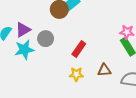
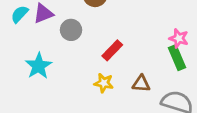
cyan star: (24, 50) -> (39, 66), moved, turned -30

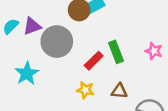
gray circle: (71, 30) -> (57, 42), size x1.6
green rectangle: (177, 58) -> (116, 52), moved

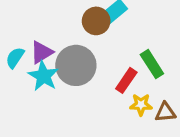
cyan star: (27, 73) -> (43, 76), moved
yellow star: (85, 90) -> (141, 105), moved

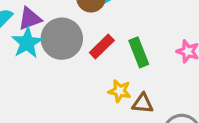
red rectangle: (126, 80) -> (102, 46), moved

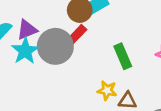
red rectangle: (102, 46) -> (76, 35), moved

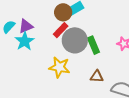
gray circle: (55, 46) -> (75, 40), moved
yellow star: (107, 90) -> (59, 67), moved, size x1.5

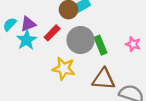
red rectangle: (61, 30) -> (52, 33), moved
brown triangle: (97, 76) -> (104, 79), size x1.6

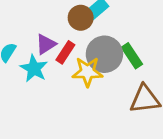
purple triangle: (28, 24) -> (46, 44), moved
yellow star: (64, 69) -> (87, 72), moved

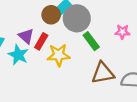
purple triangle: (46, 44) -> (26, 36), turned -42
gray circle: (104, 54) -> (77, 18), moved

